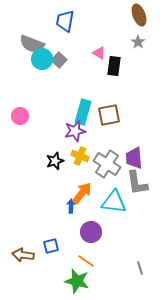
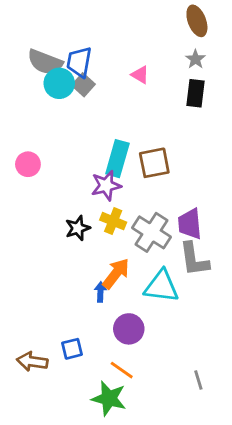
blue trapezoid: (65, 21) -> (79, 62), moved
black rectangle: (114, 66) -> (195, 93), moved

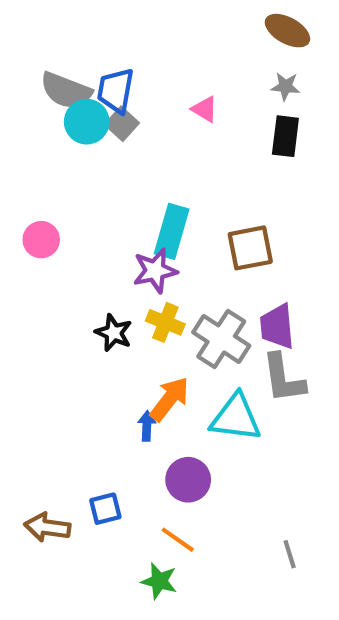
brown ellipse: (197, 21) -> (287, 31), turned -40
gray star: (195, 59) -> (285, 86), turned -30
brown square: (154, 163) -> (250, 248), moved
black star: (78, 228) -> (114, 333), turned -30
green star: (109, 398) -> (159, 581), size x0.7

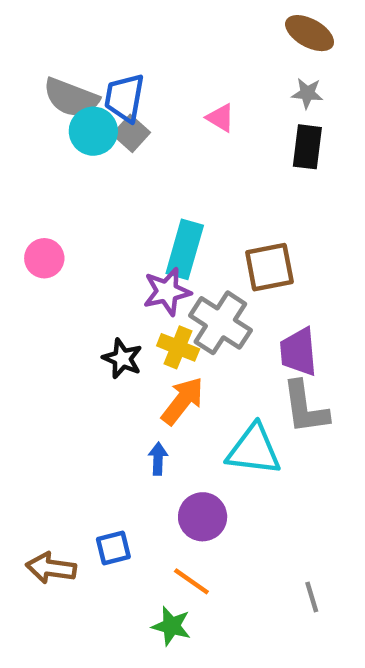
gray cross: (221, 339) -> (220, 323), moved
orange arrow: (170, 399) -> (182, 401), moved

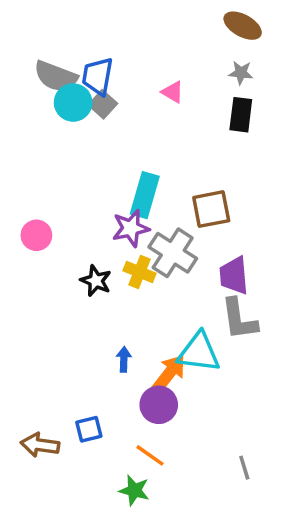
pink circle: (44, 258) -> (36, 235), moved
orange arrow: (182, 401) -> (169, 373), moved

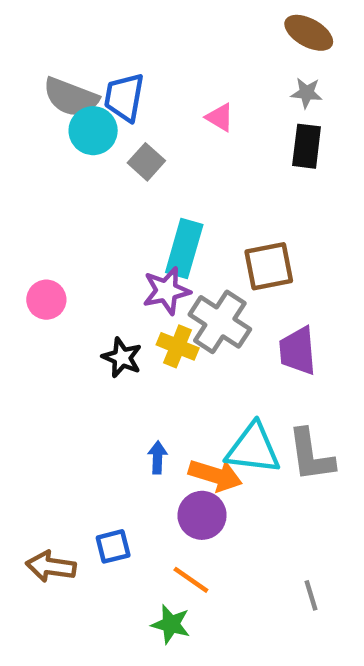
gray square: (103, 104) -> (146, 162), moved
gray L-shape: (239, 319) -> (311, 455), moved
orange arrow: (169, 373) -> (215, 475), turned 69

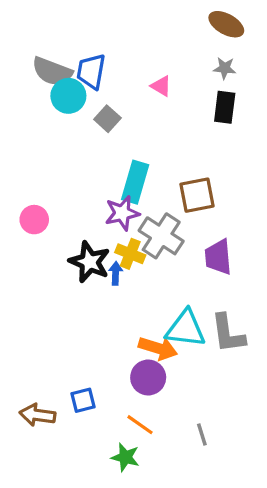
black star: (122, 357) -> (90, 262), size x1.4
blue arrow: (158, 458) -> (116, 273), moved
gray line: (311, 595) -> (202, 434), moved

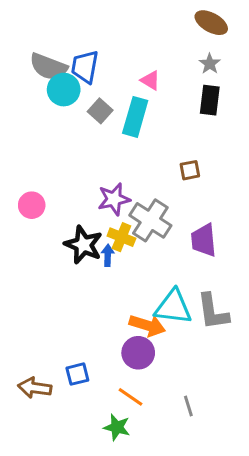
gray star: (225, 68) -> (210, 64), turned 30
cyan rectangle: (135, 182) -> (135, 117), moved
brown square: (197, 195) -> (190, 170), moved, size x0.6

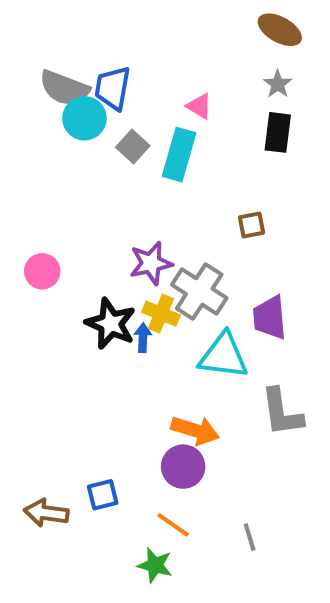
cyan triangle: (173, 307) -> (223, 356), moved

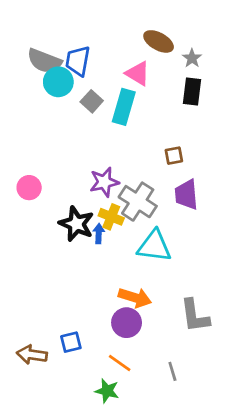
brown ellipse: (280, 30) -> (159, 41), moved
pink triangle: (199, 106) -> (138, 73), size x1.4
purple trapezoid: (270, 318) -> (186, 195), moved
gray L-shape: (282, 412) -> (195, 316), moved

